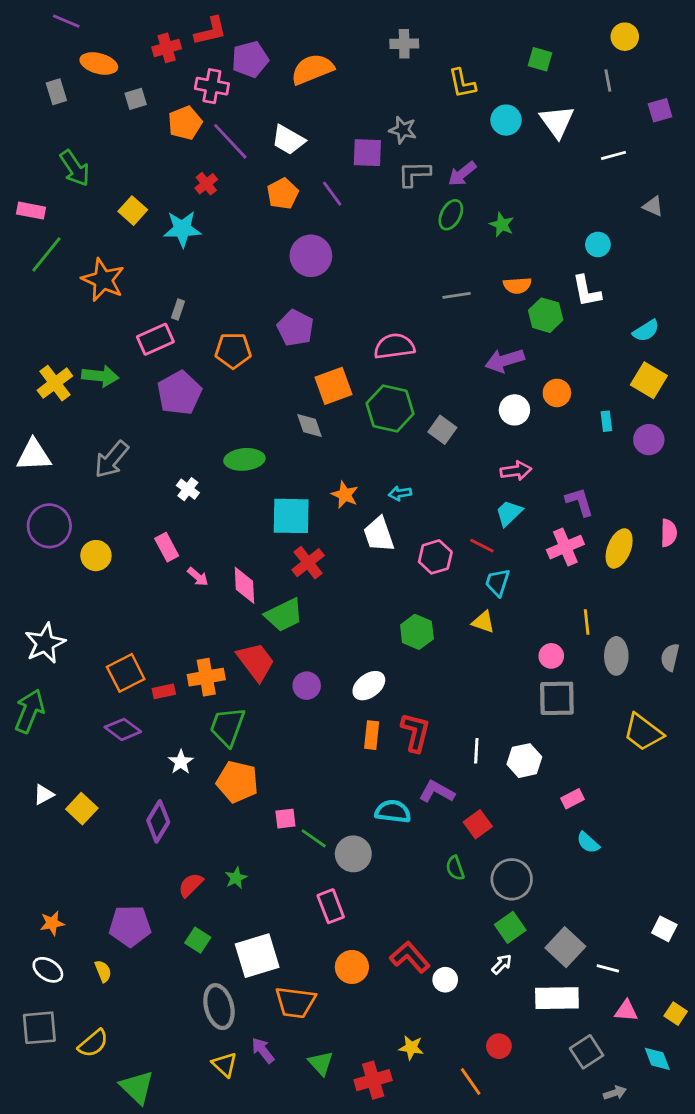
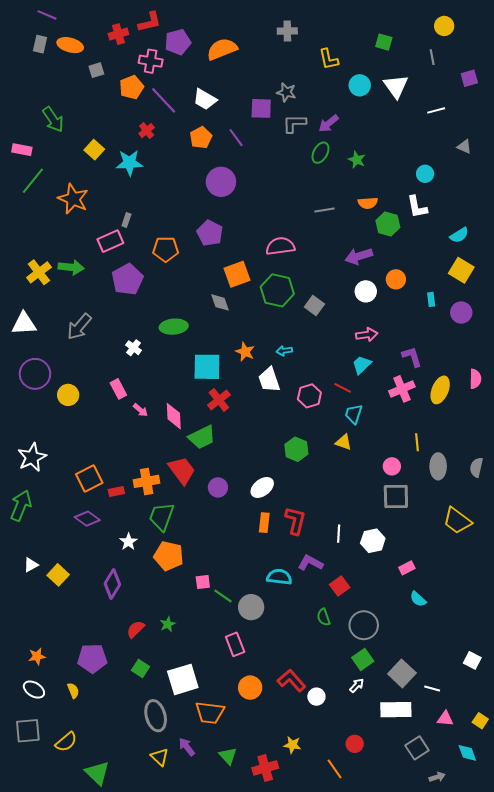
gray rectangle: (56, 92) -> (40, 44), moved, turned 30

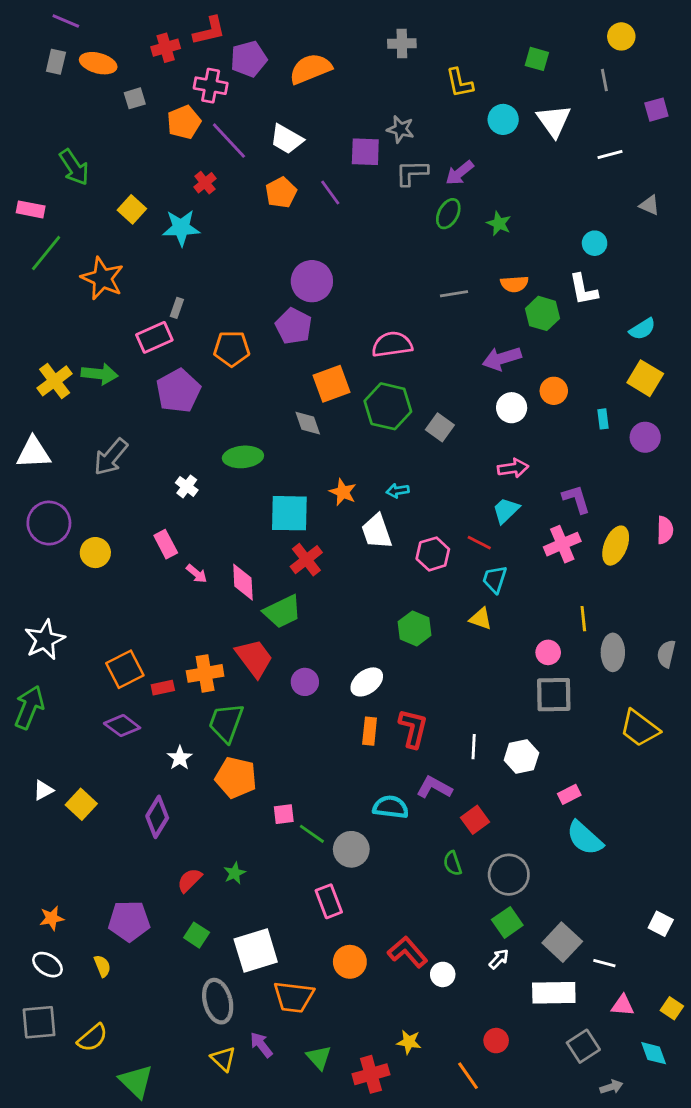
purple circle: (221, 182) -> (312, 281), moved
cyan semicircle: (418, 599) -> (585, 838), size x1.6

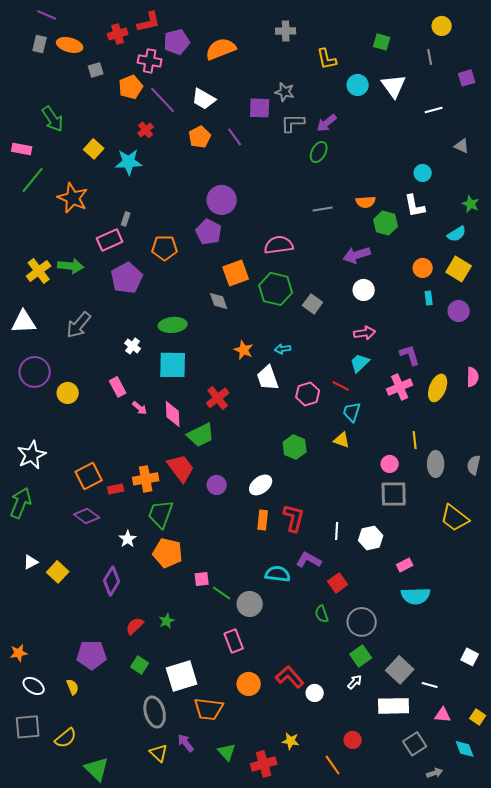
green star: (499, 223) -> (471, 204), moved
orange circle: (554, 391) -> (423, 268), moved
cyan square: (289, 513) -> (173, 365), moved
cyan semicircle: (585, 838) -> (416, 596), turned -44
orange star: (52, 918) -> (19, 653), moved

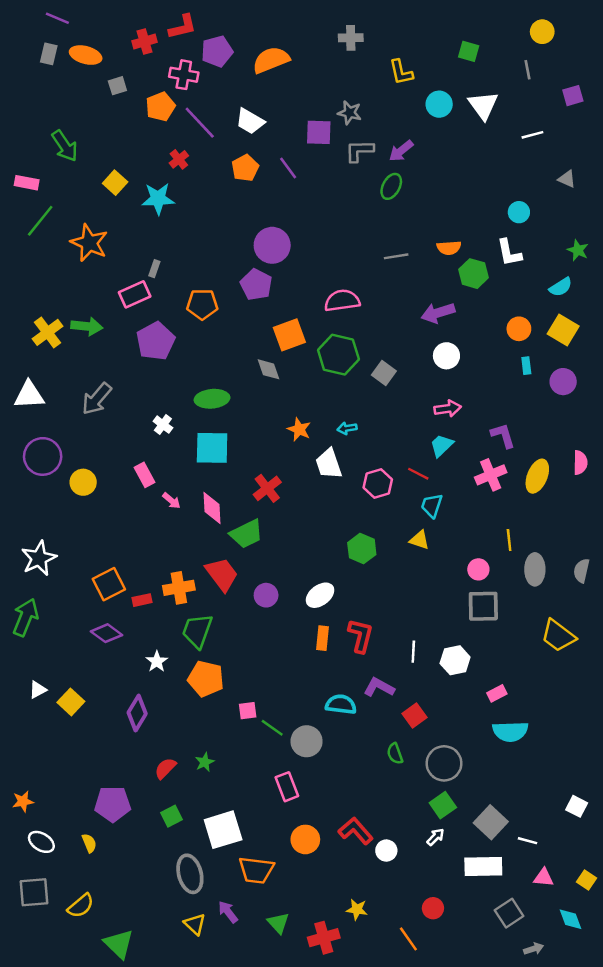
green square: (140, 665) -> (171, 816), turned 30

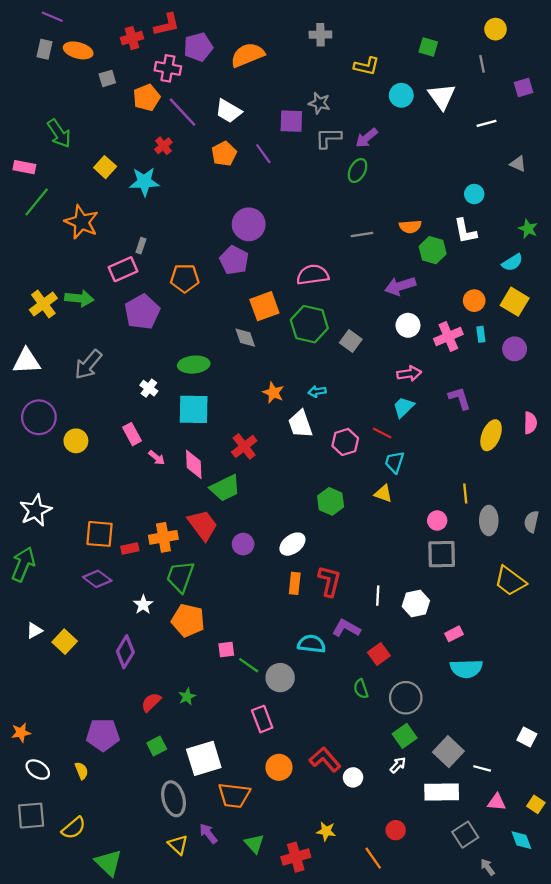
yellow L-shape: (401, 72) -> (366, 66), turned -65
pink cross: (491, 475) -> (448, 337), moved
orange square: (109, 584) -> (99, 534), turned 32
gray arrow: (534, 949) -> (488, 867), turned -108

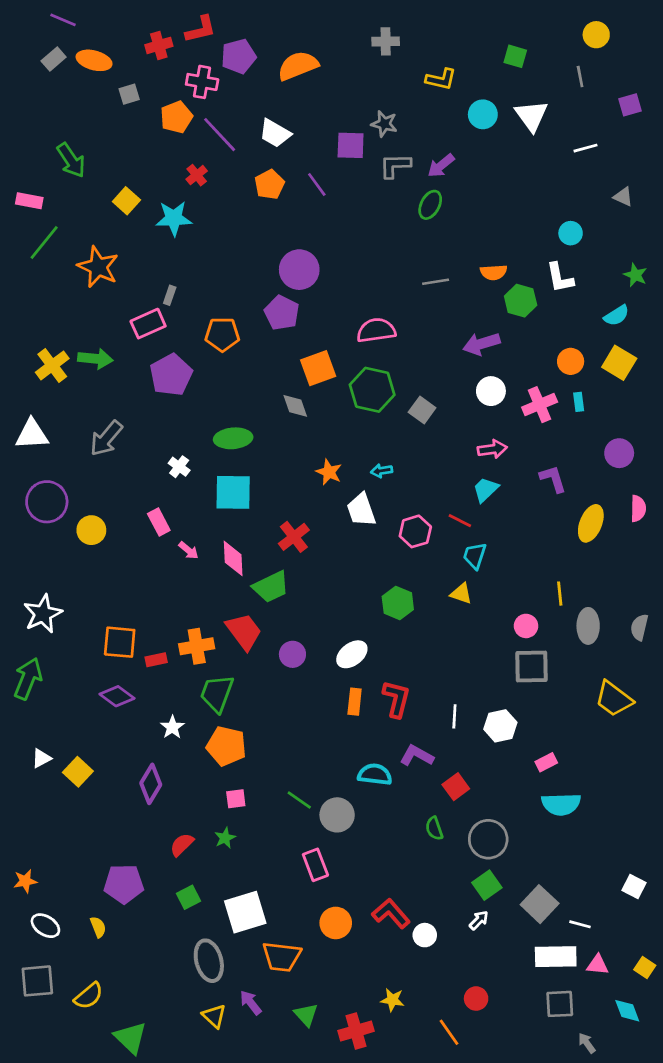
gray rectangle: (45, 49) -> (54, 59), turned 36
purple circle: (515, 349) -> (619, 453), moved
pink square: (226, 650) -> (236, 799), moved
white rectangle: (442, 792) -> (556, 957), moved
gray square: (465, 835) -> (560, 1004), turned 30

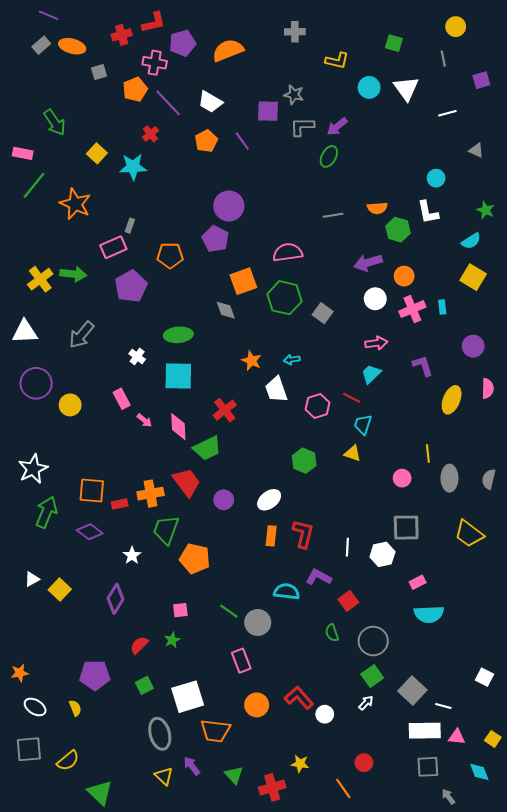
orange circle: (571, 361) -> (404, 276), moved
gray square: (531, 666) -> (406, 528), moved
green arrow: (28, 679) -> (46, 512), moved
orange pentagon: (226, 746) -> (195, 559), moved

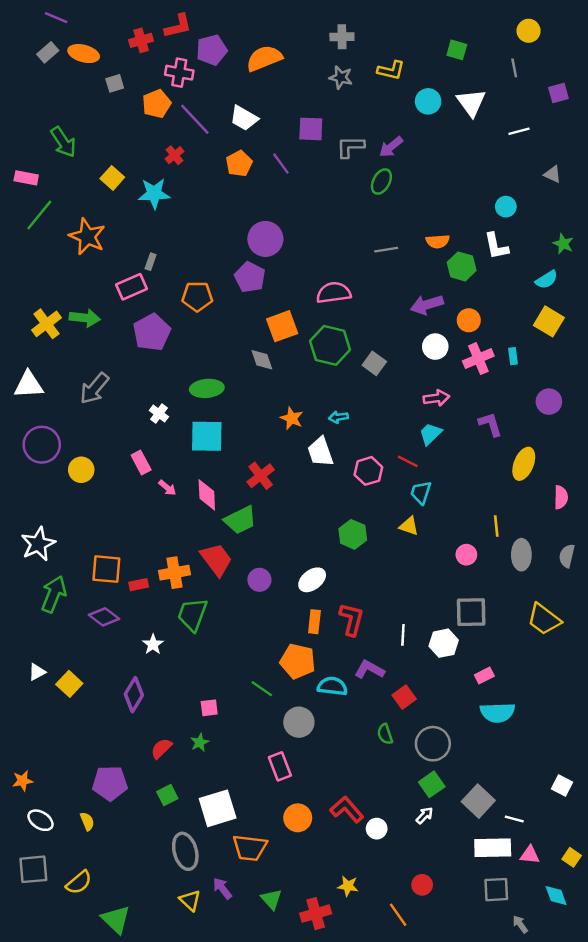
gray star: (294, 95) -> (341, 77), moved
pink semicircle: (488, 388) -> (561, 497), moved
orange pentagon: (195, 559) -> (298, 661), moved
green line: (229, 611) -> (262, 689), moved

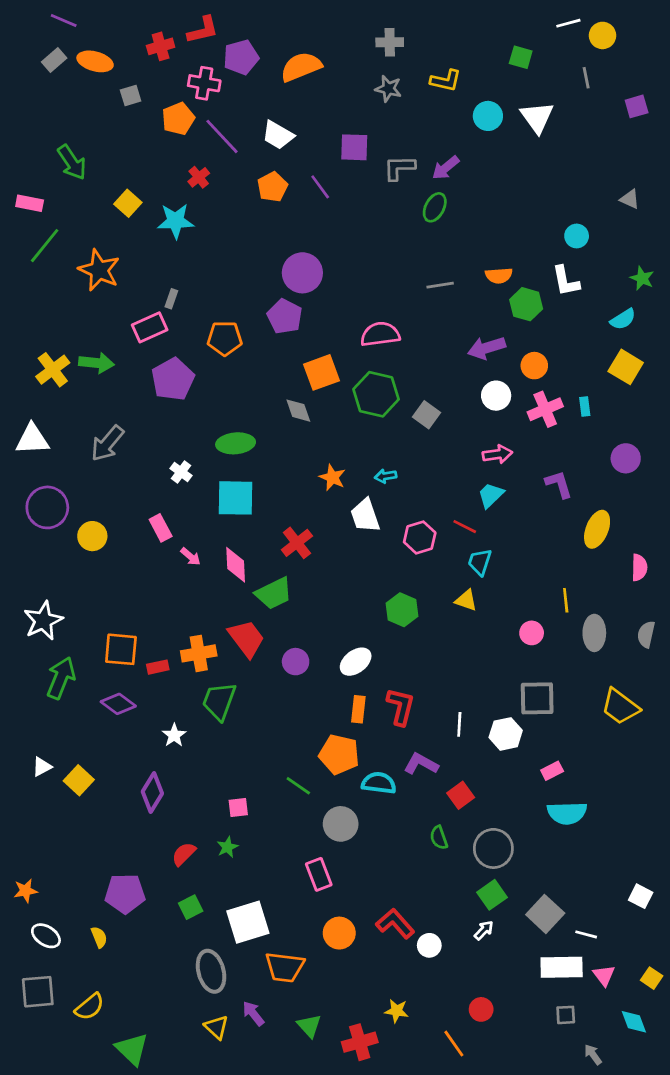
white line: (519, 131) -> (568, 23), moved
pink triangle: (530, 855) -> (604, 975), turned 48
gray square: (496, 890) -> (566, 1015), size x0.7

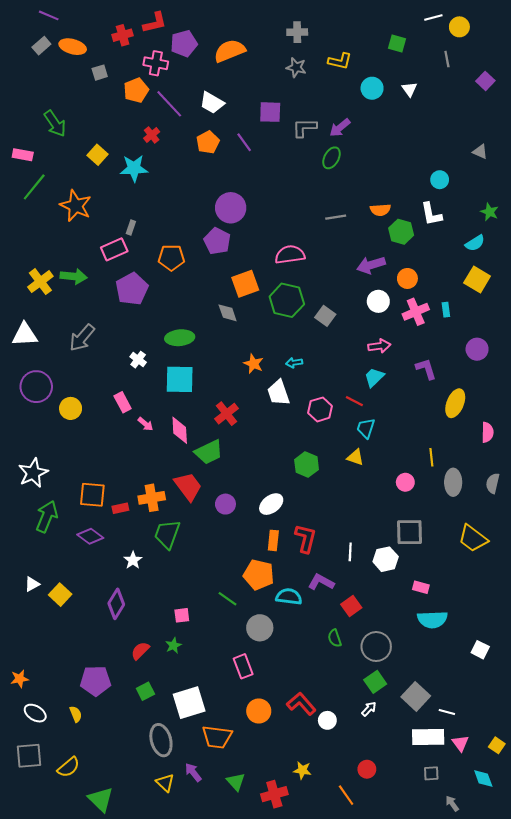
purple square: (637, 106) -> (485, 81), turned -30
white triangle: (537, 117) -> (409, 89), size x0.6
pink rectangle: (552, 771) -> (421, 587), turned 42
white square: (641, 896) -> (480, 650), moved

